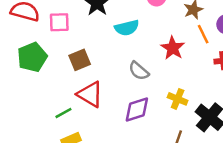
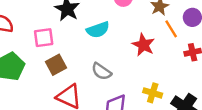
pink square: (59, 22) -> (44, 38), moved
gray semicircle: (139, 71) -> (101, 71), moved

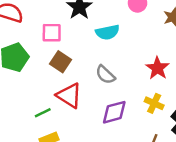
red star: (143, 45) -> (157, 68), moved
brown square: (56, 65) -> (60, 62), turned -36

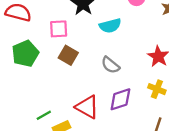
red triangle: (69, 96) -> (87, 107), moved
green line: (43, 113) -> (44, 115), moved

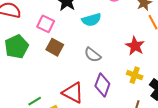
pink square: (59, 29) -> (46, 24), turned 30
purple diamond: (120, 99) -> (102, 85), turned -50

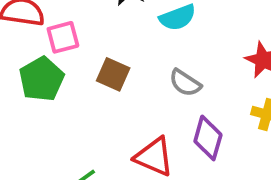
pink square: (46, 24) -> (63, 37), moved, turned -36

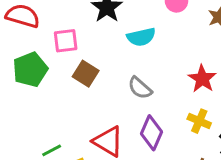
pink square: (63, 37) -> (66, 41), moved

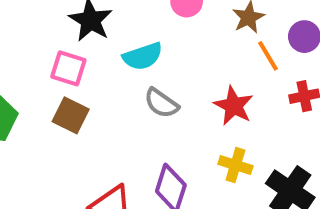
pink square: (66, 41) -> (68, 68), moved, turned 30
gray semicircle: (140, 88) -> (161, 103), moved

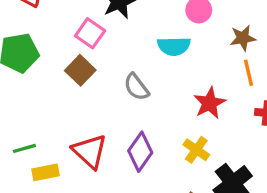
cyan semicircle: (143, 56) -> (174, 46), moved
gray semicircle: (161, 103) -> (136, 87), moved

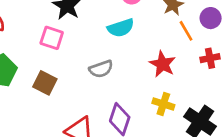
brown square: (80, 70) -> (45, 83), moved
gray semicircle: (136, 87) -> (101, 69), turned -55

